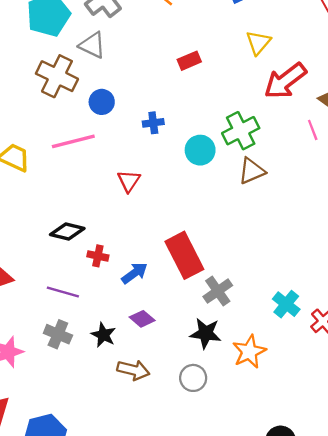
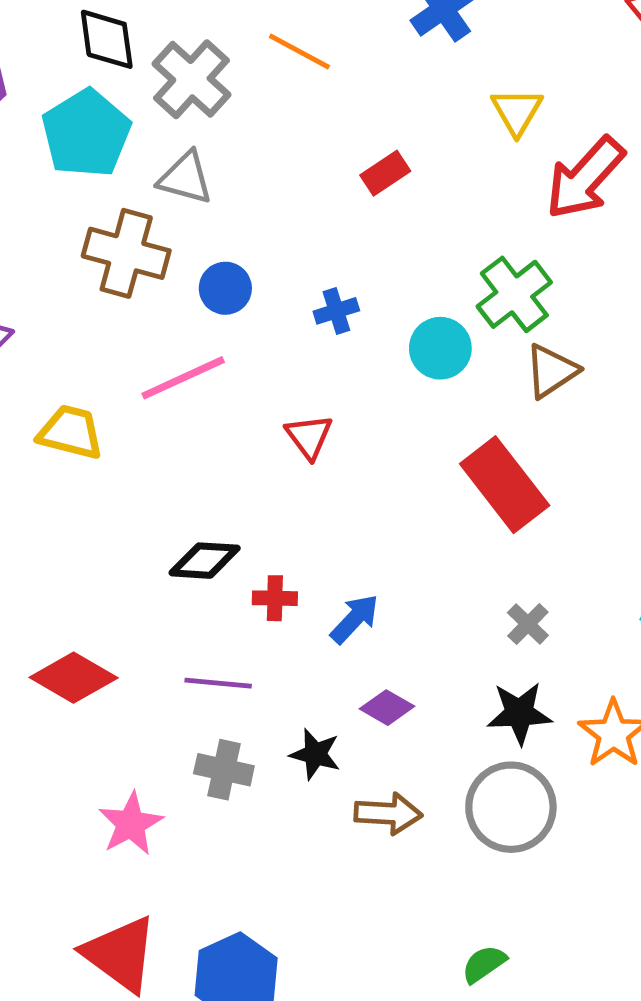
red rectangle: (184, 255) -> (505, 485), moved
gray cross: (218, 291) -> (528, 624), size x0.7
gray circle: (193, 378) -> (511, 807), size x1.6

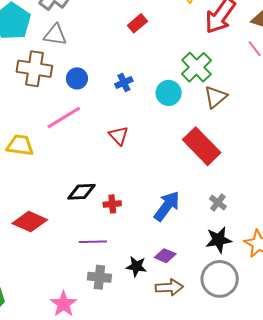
blue arrow: (355, 619) -> (167, 206), moved, size x1.4
red diamond: (74, 678) -> (30, 222), moved
purple diamond: (387, 708) -> (165, 256), moved

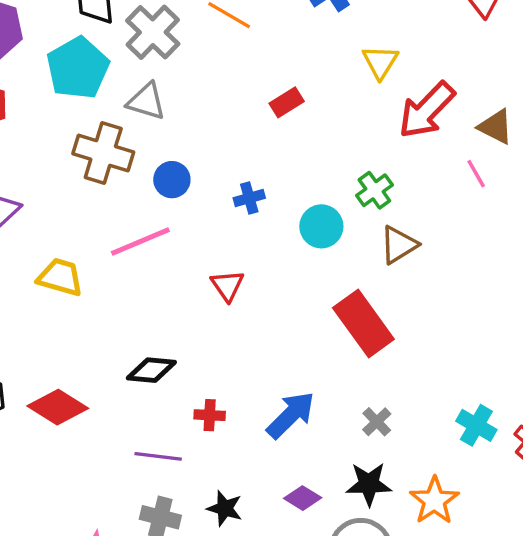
green cross: (197, 67) -> (374, 190), size x0.7
red cross: (112, 204) -> (210, 415), moved
purple diamond: (165, 256) -> (303, 498), moved

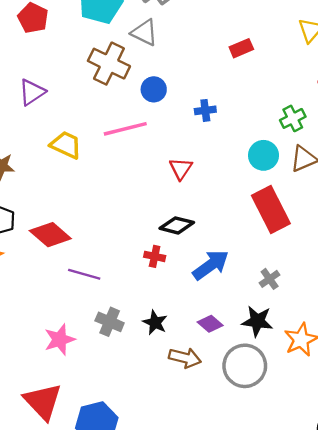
cyan circle: (321, 226) -> (263, 155), moved
black diamond: (151, 370) -> (177, 225), moved
purple line: (158, 456) -> (84, 274), moved

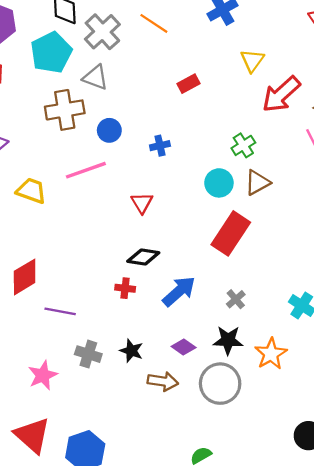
brown cross: (109, 64) -> (65, 110), turned -30
red rectangle: (271, 209) -> (231, 233), turned 66
red diamond: (50, 235) -> (25, 277), turned -66

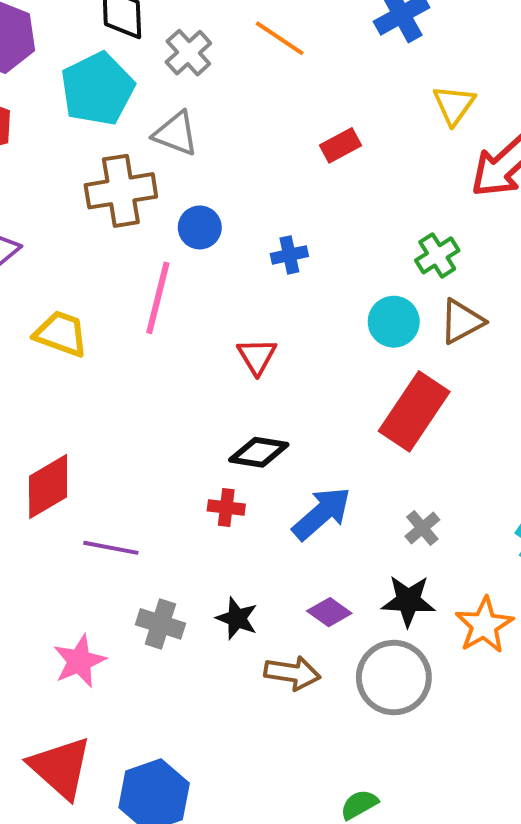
gray cross: (102, 32) -> (188, 53), size x0.7
pink line: (86, 170) -> (158, 298), turned -57

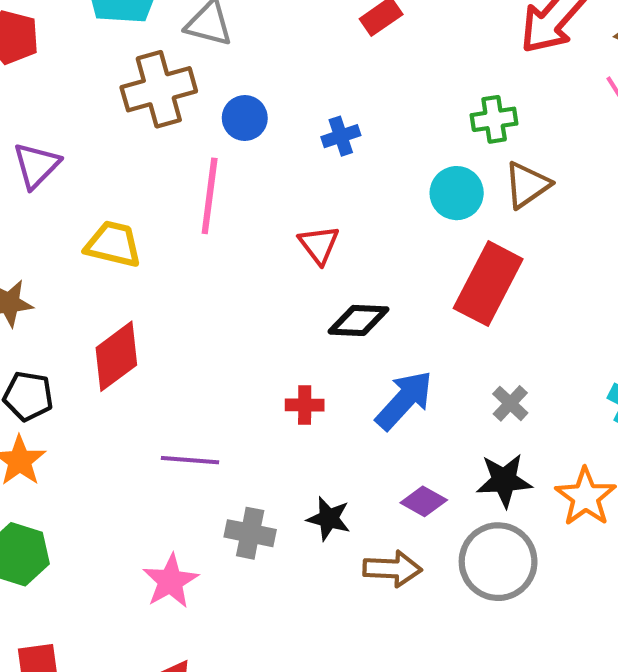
green cross: (437, 255) -> (494, 119), turned 30
black diamond: (259, 452) -> (358, 320), moved
red diamond: (48, 487) -> (116, 356), moved

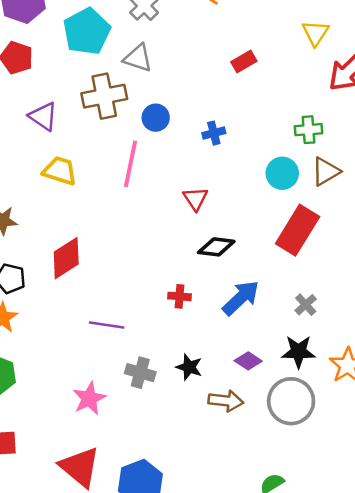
purple triangle: (36, 165) -> (43, 116), moved, turned -44
yellow trapezoid: (113, 244) -> (60, 171), moved

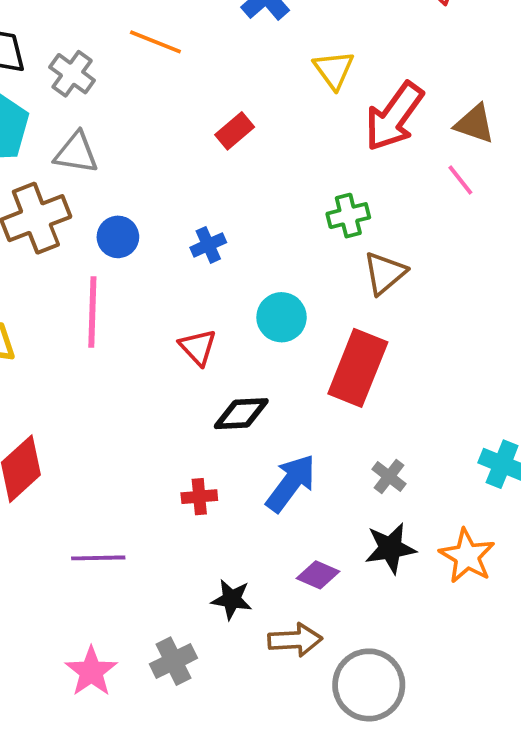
cyan circle: (282, 173) -> (282, 317), moved
gray cross: (140, 373) -> (173, 661), moved, turned -32
gray circle: (291, 401) -> (369, 685), moved

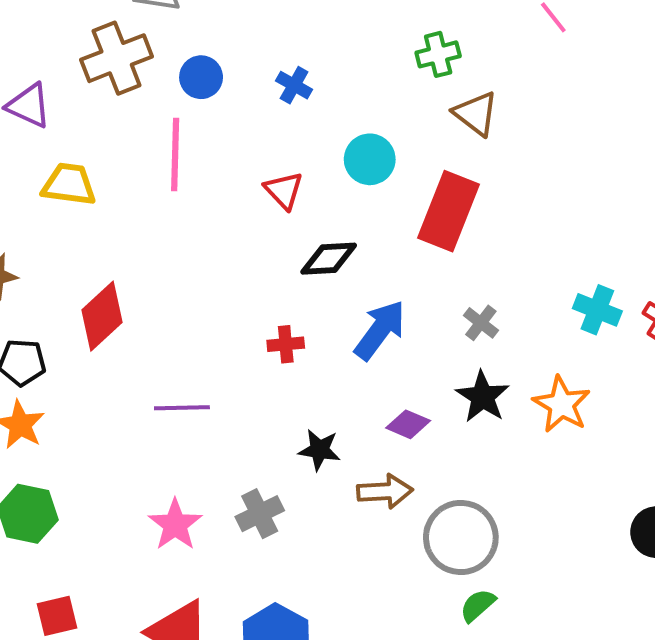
blue cross: (208, 245) -> (294, 85), turned -36
brown triangle: (385, 273) -> (476, 114), turned -42
black star: (390, 548) -> (483, 397), turned -30

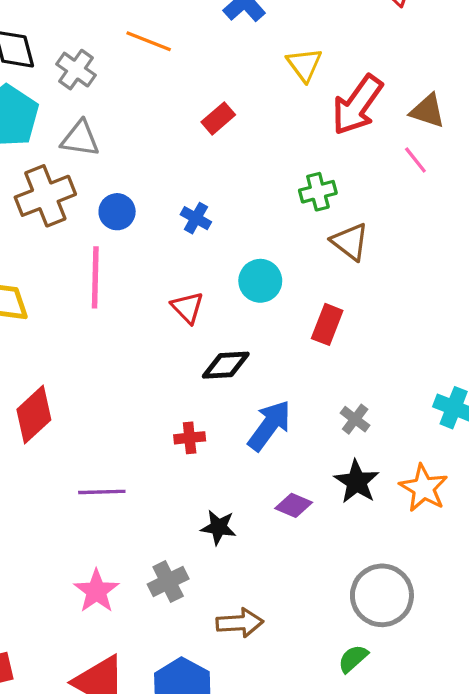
red rectangle: (448, 211) -> (327, 324), size x0.6
brown arrow: (385, 491) -> (240, 623), moved
gray circle: (461, 538) -> (382, 595), moved

